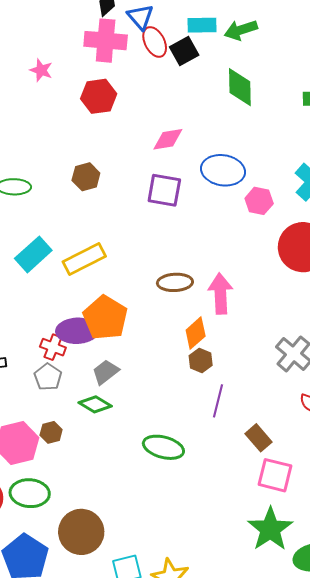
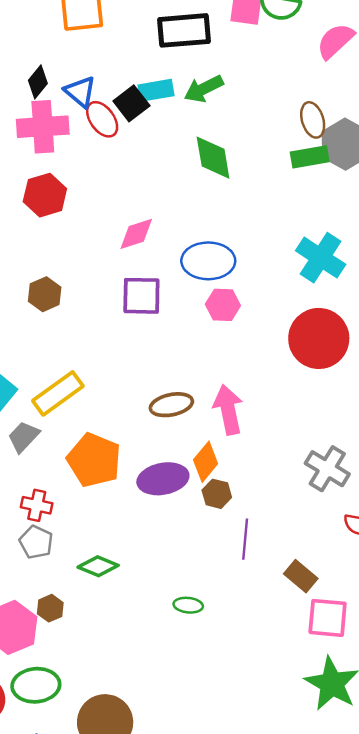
black square: (184, 51) -> (131, 103), moved
pink hexagon: (259, 201) -> (223, 305), moved
purple ellipse: (77, 331) -> (163, 479), moved
gray trapezoid: (105, 372) -> (24, 437), moved
green ellipse: (163, 447) -> (188, 605), size x0.6

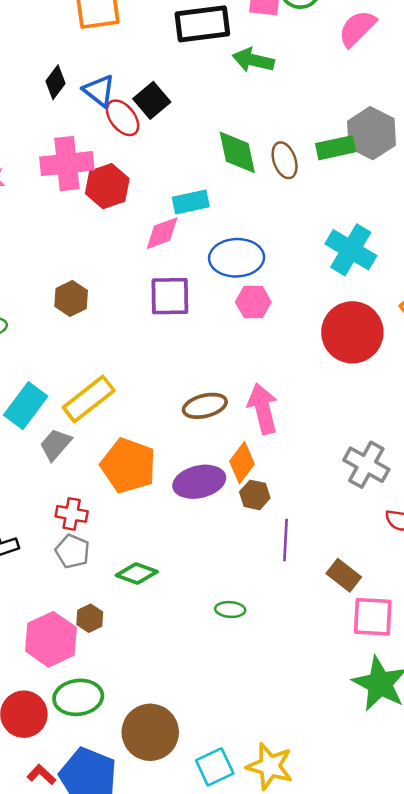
green arrow: (204, 89) -> (253, 60), moved, turned 42
cyan rectangle: (156, 90) -> (191, 202), moved
brown ellipse: (313, 120) -> (285, 160), moved
pink cross: (43, 127) -> (67, 164), moved
red hexagon: (45, 195) -> (107, 186), moved

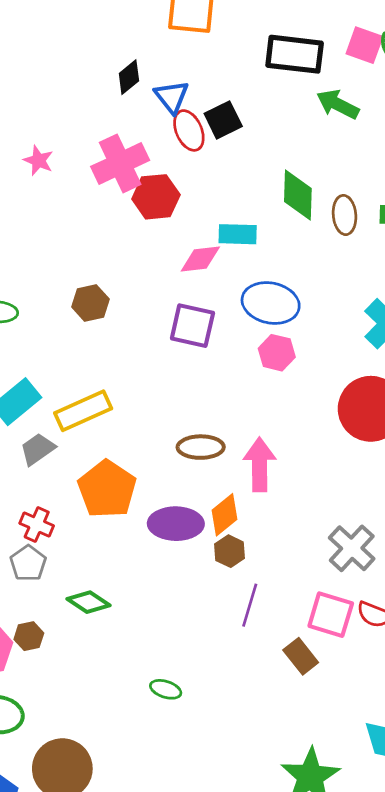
pink cross: (67, 164) -> (120, 163), turned -33
green ellipse: (230, 609) -> (166, 689), moved
pink square: (373, 617) -> (331, 615), moved

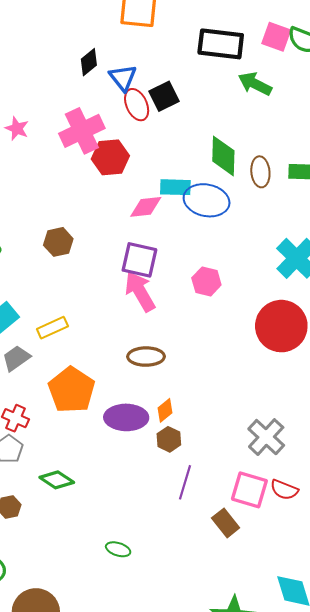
blue ellipse: (271, 303) -> (207, 200), moved
yellow rectangle: (83, 411) -> (52, 328), size x0.7
pink arrow: (260, 465) -> (140, 292), moved, turned -30
orange diamond: (225, 515) -> (165, 410), size x0.7

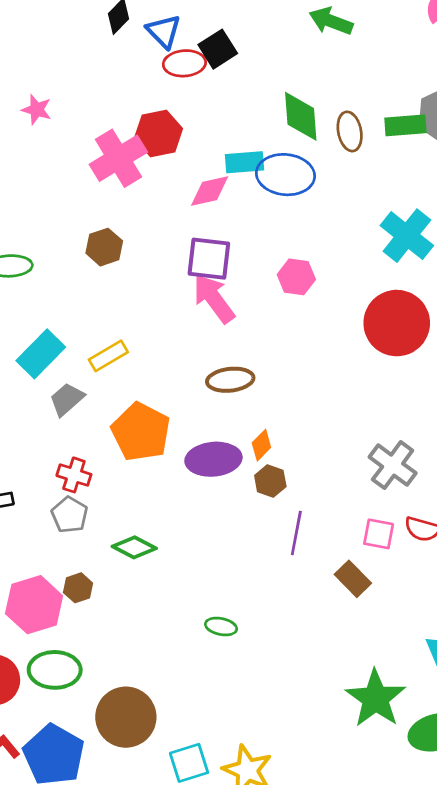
red ellipse: (137, 105) -> (184, 63), turned -64
pink cross: (82, 131) -> (118, 158), moved
pink square: (249, 490) -> (379, 534), size x0.7

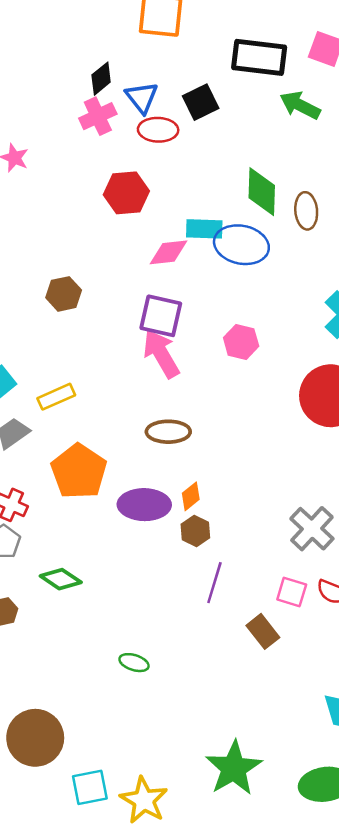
black square: (218, 49) -> (201, 102), moved
pink cross: (118, 158) -> (98, 116), moved, size x0.7
green star: (376, 698) -> (234, 768), moved

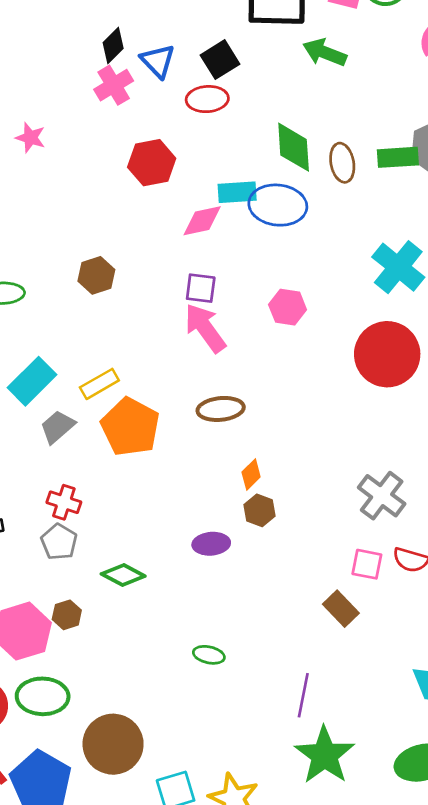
red ellipse: (158, 130) -> (207, 99), moved
purple square: (161, 316) -> (201, 288), size x0.7
orange pentagon: (79, 471) -> (130, 427), moved
purple ellipse: (144, 505) -> (211, 544), moved, size x0.7
purple line: (214, 583) -> (303, 695), moved

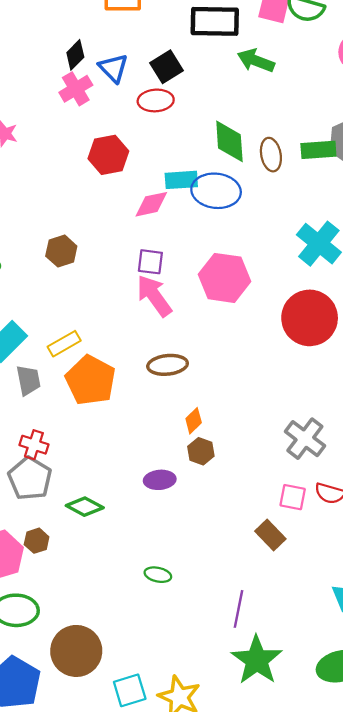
pink hexagon: (288, 307) -> (225, 278), size x1.6
gray trapezoid: (57, 427) -> (28, 380), turned 120
gray pentagon: (59, 542) -> (30, 478), size x1.4

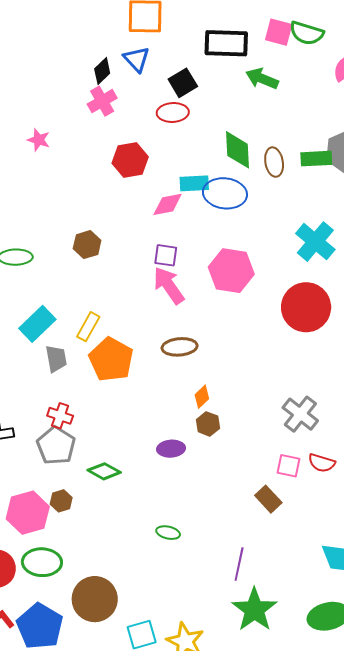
blue triangle: (113, 68) -> (137, 59), moved
yellow rectangle: (64, 344) -> (88, 327), turned -32

